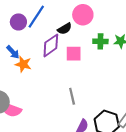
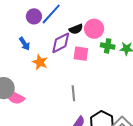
pink circle: (83, 15) -> (94, 29), moved
orange star: (23, 64) -> (40, 62), moved

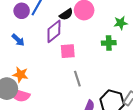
green cross: (108, 46) -> (109, 43), moved
pink square: (81, 54) -> (68, 51), moved
orange star: (40, 62) -> (20, 75), moved

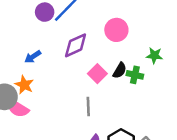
black semicircle: (66, 14) -> (120, 70), moved, turned -40
blue arrow: (18, 40) -> (33, 57), moved, turned 88
pink square: (68, 51) -> (97, 74), moved, turned 35

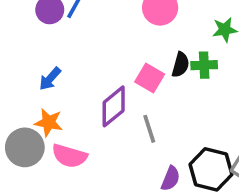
purple diamond: (76, 45) -> (114, 106), moved
pink semicircle: (18, 108) -> (69, 156), moved

